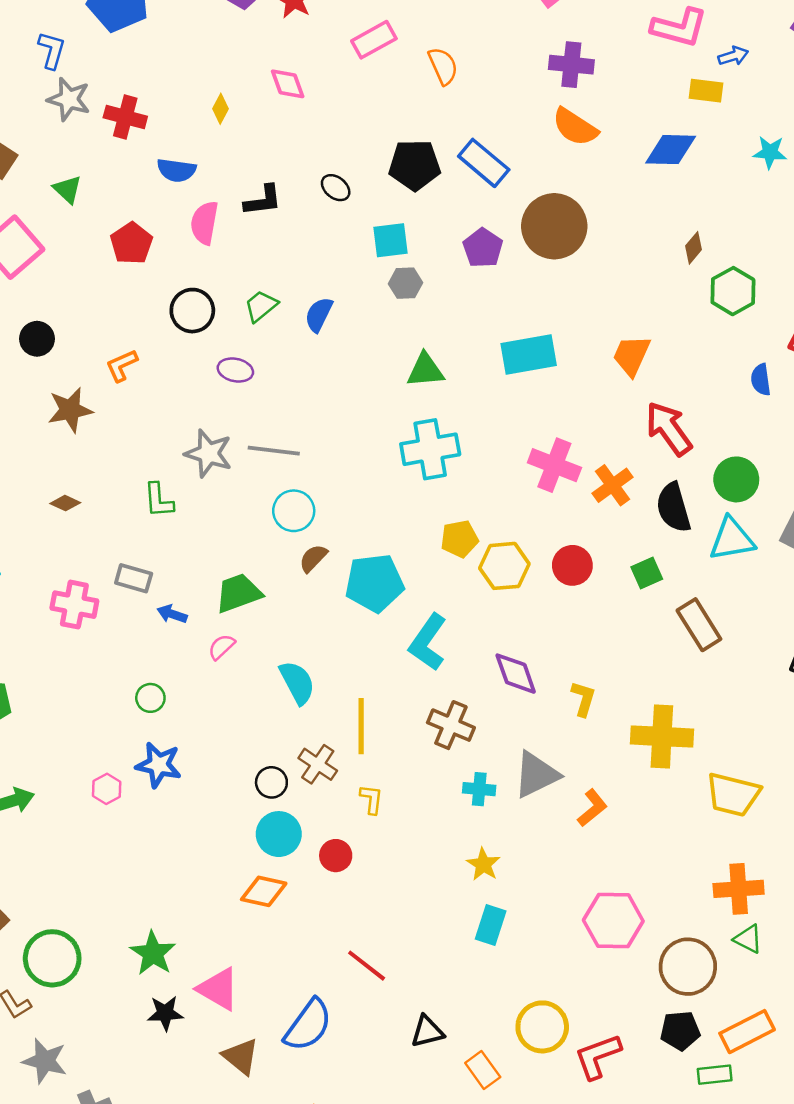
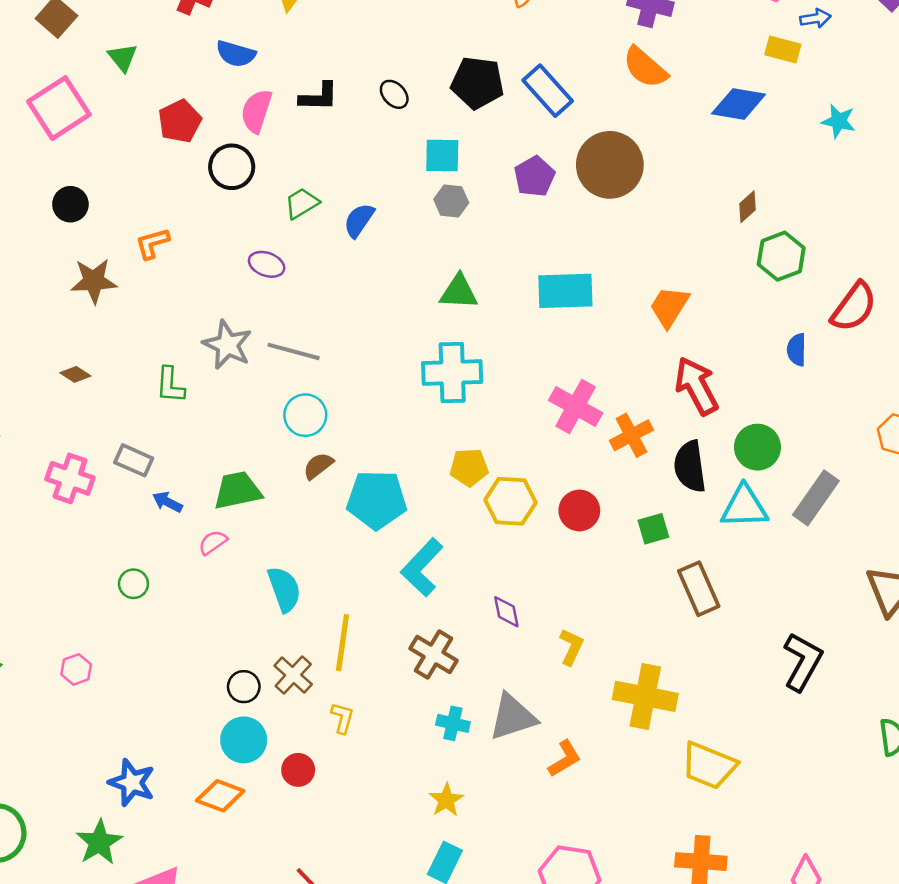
black circle: (192, 311) -> (232, 167), moved
purple diamond: (516, 674) -> (506, 612), size x0.7
blue star: (159, 765) -> (132, 783), moved

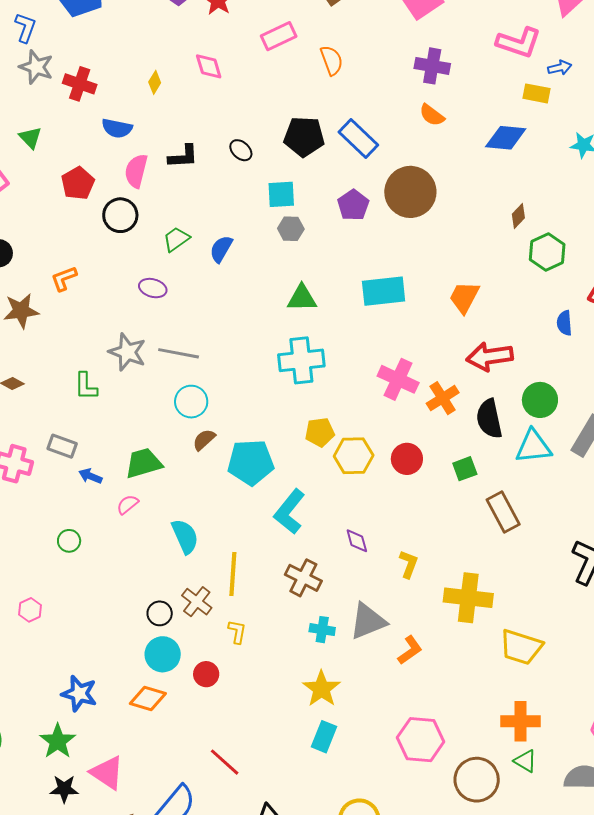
orange semicircle: (645, 67) -> (432, 115), size x0.7
red arrow: (696, 386) -> (490, 357), turned -66
yellow star: (446, 800) -> (322, 689), size x1.4

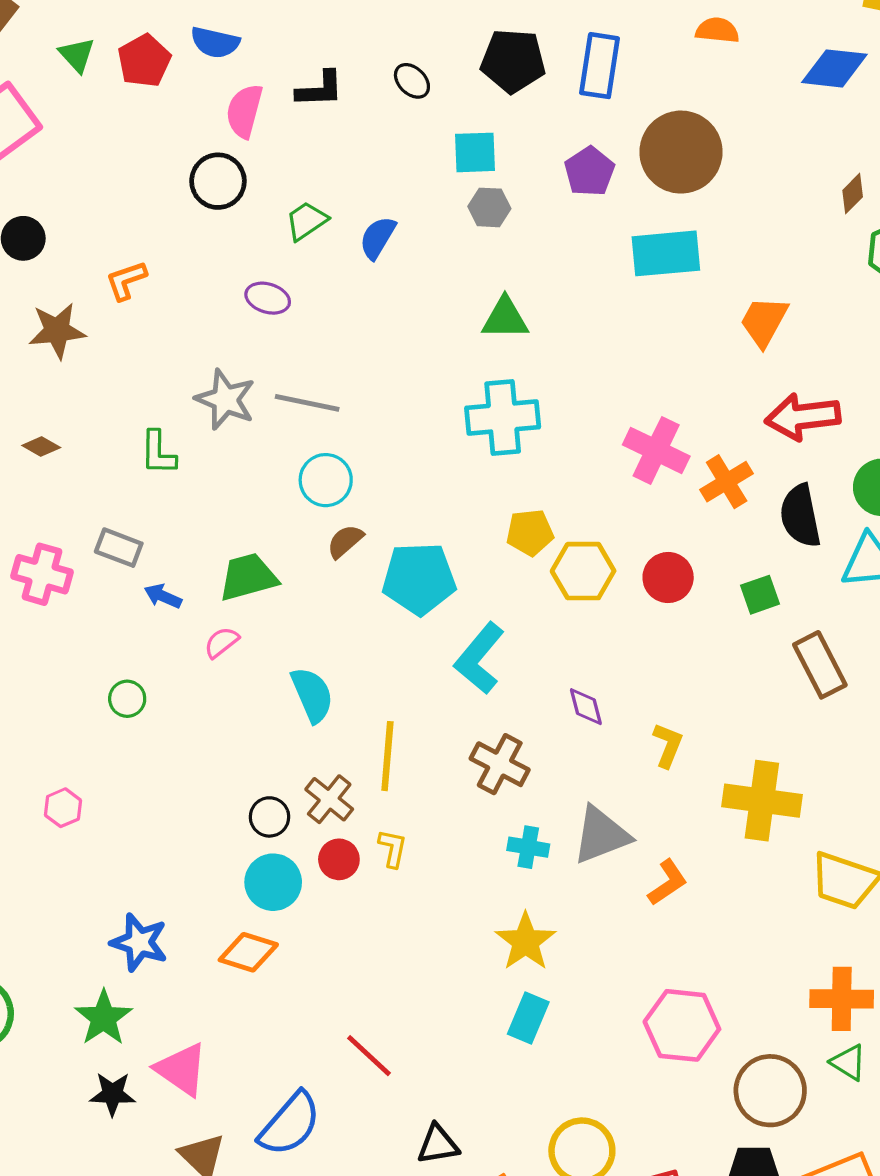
orange semicircle: (432, 115) -> (717, 30), turned 148
blue rectangle: (358, 139) -> (600, 66), turned 54
red pentagon: (78, 183) -> (144, 61), moved
cyan rectangle: (384, 291) -> (666, 253), moved
red circle: (206, 674) -> (339, 859), moved

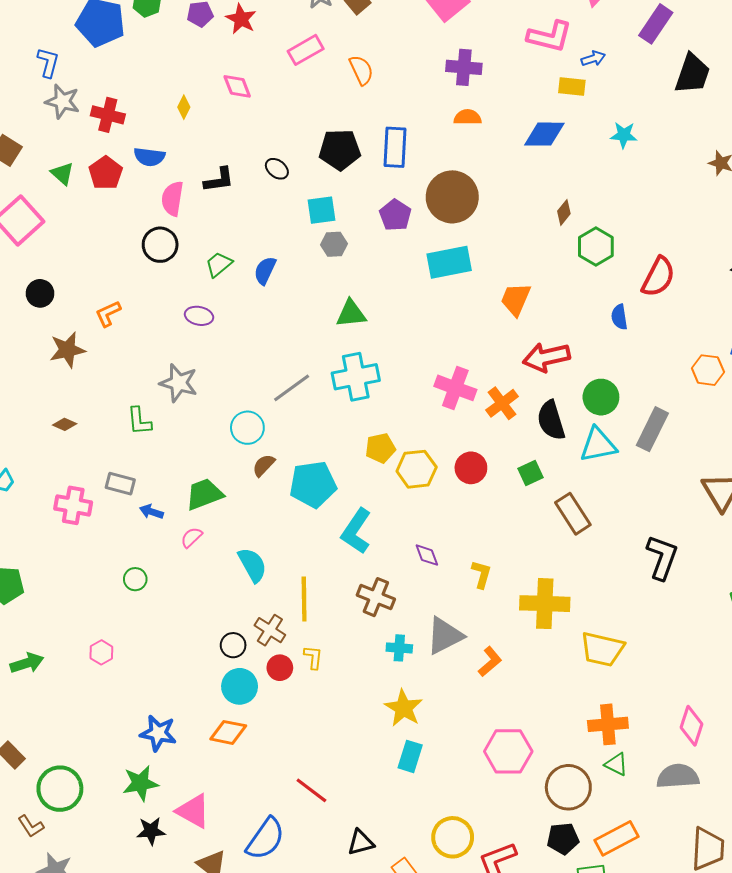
gray line: (307, 403) -> (292, 388), moved, turned -42
green star: (103, 1018) -> (140, 783), turned 30

